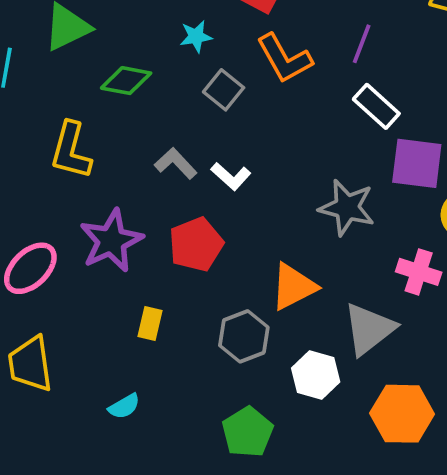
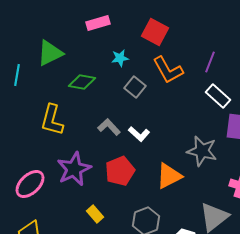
orange triangle: (294, 287) -> (169, 176), moved
yellow rectangle: (150, 323) -> (95, 214), turned -54

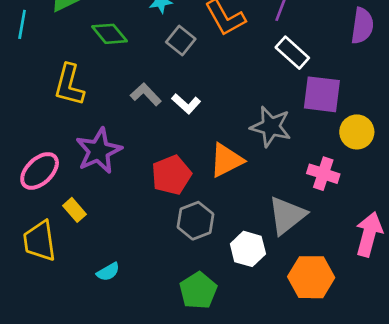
green diamond: (82, 82) -> (109, 34), turned 40
red pentagon: (120, 171) -> (171, 175), moved
yellow rectangle: (95, 214) -> (75, 210), moved

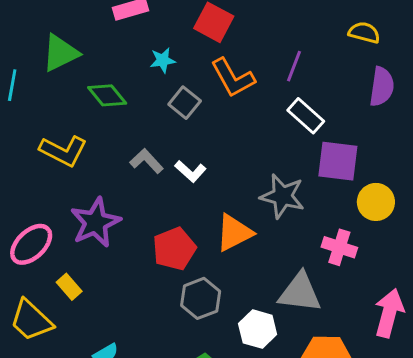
yellow L-shape: (69, 85) -> (63, 151), turned -78
gray triangle: (287, 215) -> (300, 293), turned 45
yellow trapezoid: (40, 241) -> (31, 320), turned -39

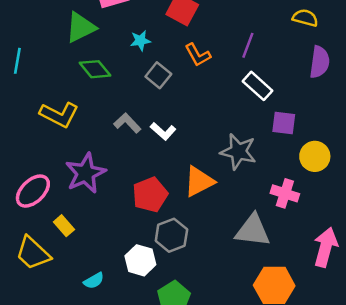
green triangle: (60, 53) -> (81, 27), moved
orange L-shape: (233, 78) -> (198, 55), size x0.7
purple square: (338, 161) -> (284, 123), size x0.7
white hexagon: (258, 329) -> (140, 260), moved

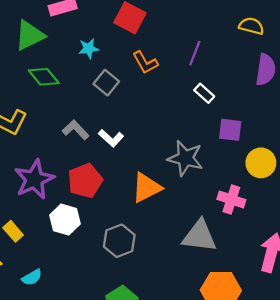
white rectangle: (257, 86) -> (204, 93), size x0.7
red pentagon: (150, 195) -> (85, 181), moved
white hexagon: (140, 260) -> (65, 220), moved
cyan semicircle: (94, 281) -> (32, 277), moved

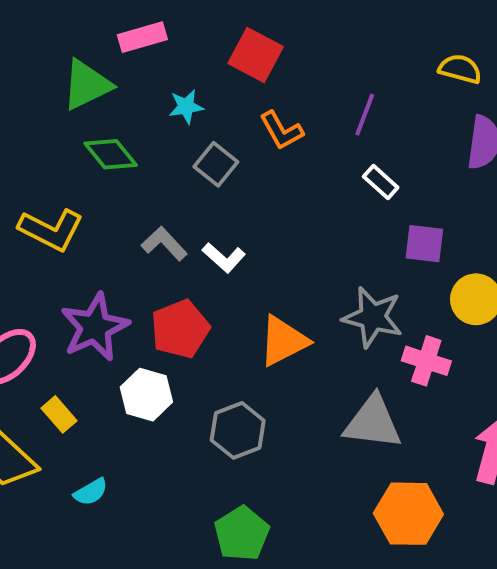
gray star: (185, 158) -> (373, 317), moved

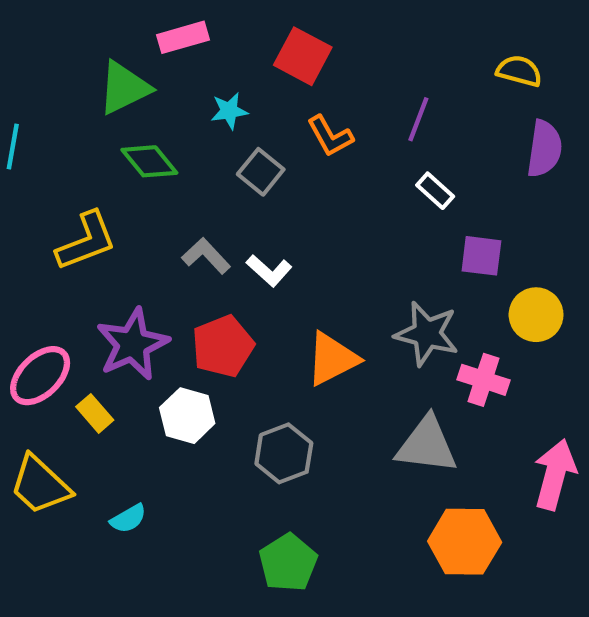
yellow L-shape: (51, 230) -> (86, 241), turned -48
yellow rectangle: (59, 414) -> (95, 413), moved

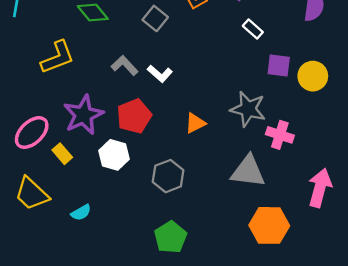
yellow circle: (536, 315) -> (313, 76), moved
orange triangle: (332, 359) -> (195, 123), size x0.7

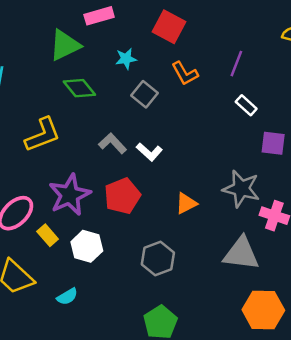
white hexagon: (114, 155) -> (87, 246), moved

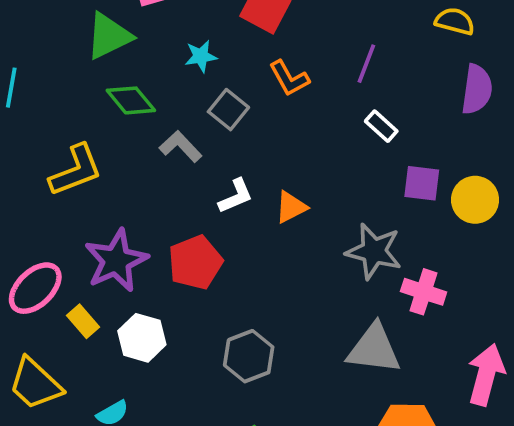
gray L-shape: (113, 143) -> (181, 146), moved
white L-shape: (149, 152) -> (236, 196), turned -65
orange triangle: (186, 203) -> (291, 207), moved

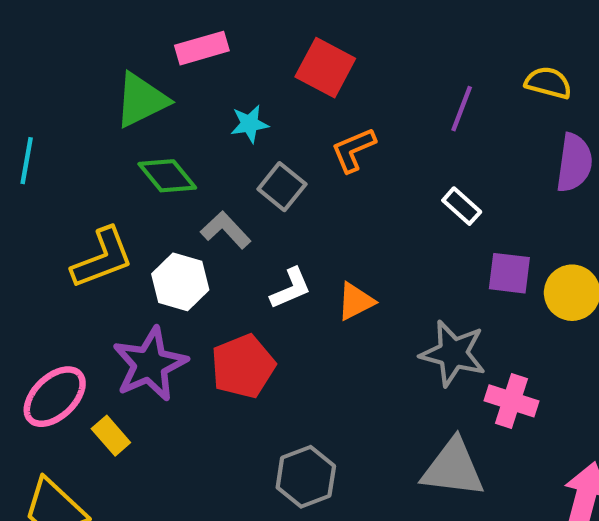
purple line: (366, 64) -> (462, 109), moved
orange L-shape: (289, 78) -> (353, 150), turned 96
white hexagon: (142, 338) -> (180, 282), moved

